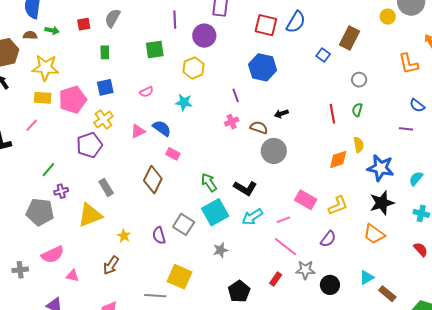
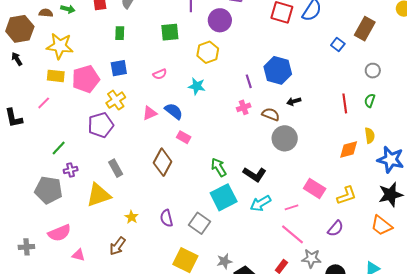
blue hexagon: (263, 67) -> (278, 70), moved
gray square: (184, 224) -> (199, 223), moved
gray star: (221, 250) -> (224, 261), moved

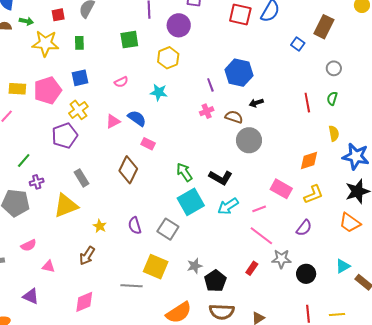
yellow star: (60, 46) -> (45, 43), moved
orange diamond: (349, 149) -> (309, 161), moved
pink semicircle: (59, 233) -> (29, 245), size x0.7

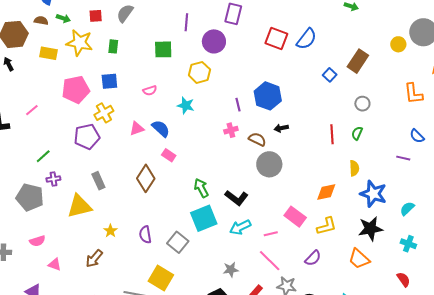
yellow rectangle: (17, 89) -> (48, 53), moved
gray star: (195, 266) -> (231, 270), moved

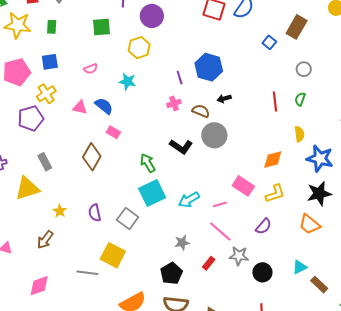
pink triangle: (137, 129) -> (80, 107), turned 35
black L-shape: (237, 198) -> (181, 147), moved

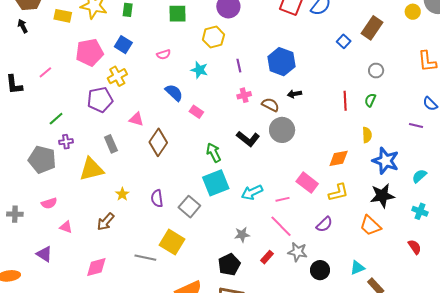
blue square: (50, 62) -> (123, 45), turned 36
purple line: (180, 78) -> (239, 66), moved
pink triangle: (80, 107) -> (136, 119), moved
pink rectangle: (113, 132) -> (196, 112), moved

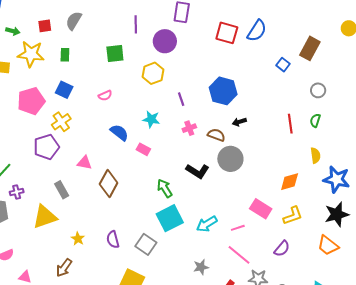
cyan star: (199, 70) -> (151, 119), moved

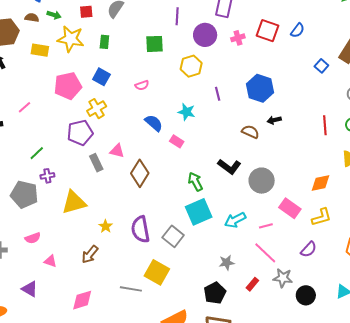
blue semicircle: (257, 31) -> (298, 30), size x0.7
pink cross: (189, 128) -> (238, 38), moved
gray circle: (230, 159) -> (262, 181), moved
gray rectangle: (62, 190) -> (96, 163), moved
purple semicircle: (113, 240) -> (140, 229), size x1.5

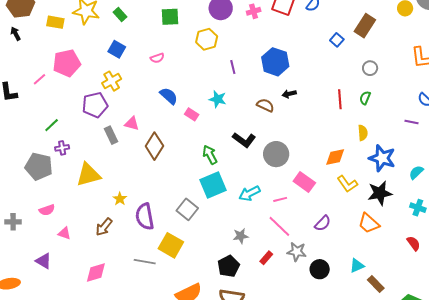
green rectangle: (104, 42) -> (120, 14), turned -48
pink pentagon: (68, 86) -> (67, 63), moved
cyan star: (186, 112) -> (218, 99), moved
yellow L-shape: (321, 217) -> (347, 184), moved, turned 70
purple semicircle: (140, 229) -> (145, 217), moved

